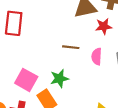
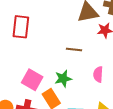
pink semicircle: (97, 56) -> (98, 74), moved

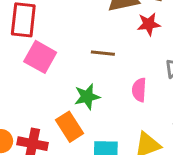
pink square: (32, 80) -> (40, 57), moved

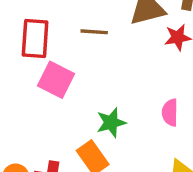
brown line: (103, 53) -> (94, 32), moved

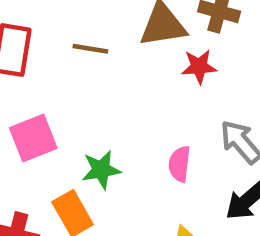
pink square: (56, 80) -> (33, 138), moved, turned 36

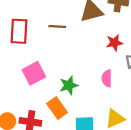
red star: (199, 67) -> (114, 43), moved

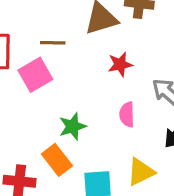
red star: (114, 43) -> (120, 64), moved
pink square: (34, 73) -> (35, 75), moved

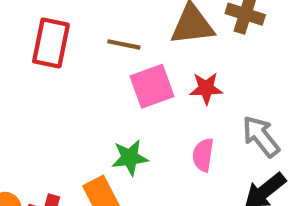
pink square: (35, 75) -> (152, 86), moved

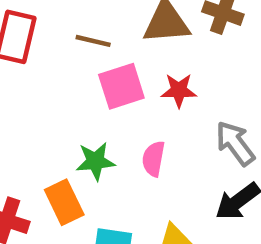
pink semicircle: (203, 155) -> (153, 159), moved

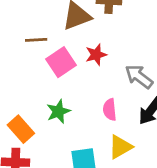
pink semicircle: (153, 159) -> (110, 110), moved
orange rectangle: (64, 202) -> (21, 129), moved

